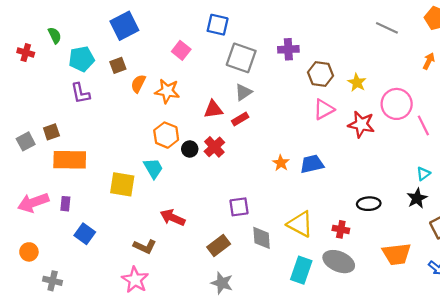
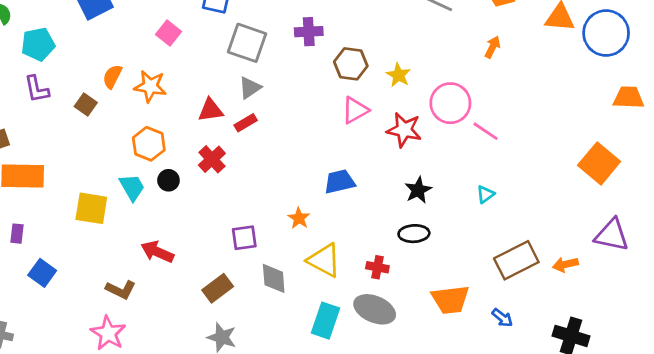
brown square: (118, 65) -> (86, 105), moved, turned -35
pink line: (423, 125) -> (485, 131), turned -30
black circle: (190, 149) -> (168, 180), moved
orange star: (281, 163) -> (299, 218), moved
black star: (417, 198) -> (418, 190), moved

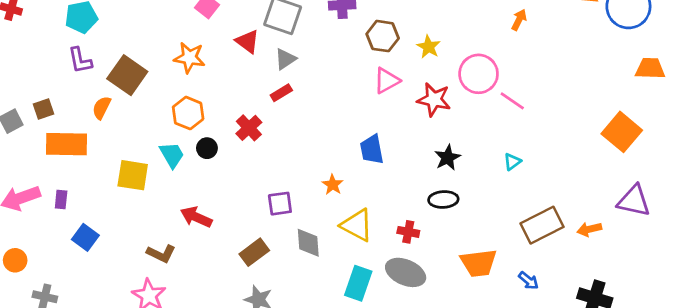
orange semicircle: (112, 76) -> (102, 108), moved
brown square: (86, 105) -> (127, 75), size x1.8
red triangle: (211, 110) -> (247, 41), moved, turned 45
blue trapezoid: (340, 182) -> (372, 150), turned -88

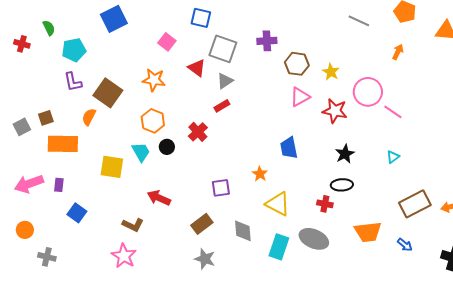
red cross: (408, 232) -> (325, 204), moved
gray diamond: (308, 243) -> (243, 231), moved

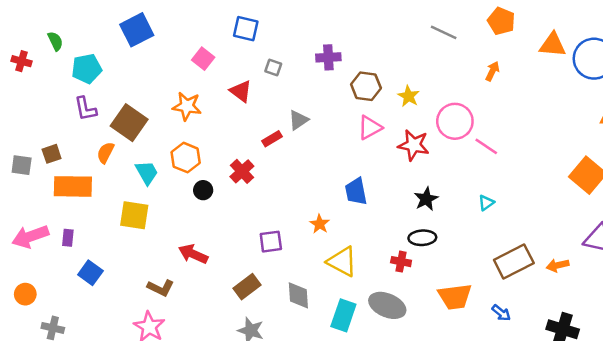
gray square: (223, 49) -> (273, 67), size x0.5
gray triangle: (225, 81) -> (298, 120), moved
gray square: (22, 127) -> (22, 165), turned 36
cyan trapezoid: (141, 152) -> (147, 173), moved

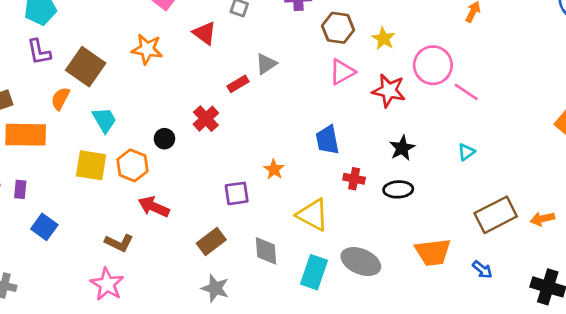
orange hexagon: (186, 158) -> (132, 165), moved
orange star: (320, 224) -> (274, 169), moved
red cross: (401, 262) -> (354, 179), moved

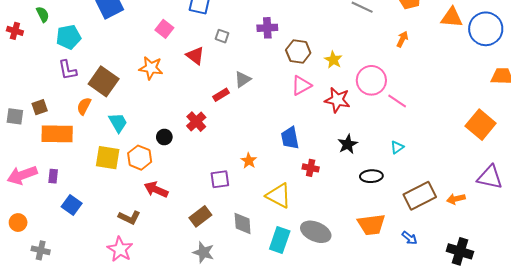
black ellipse: (398, 189) -> (371, 176), moved

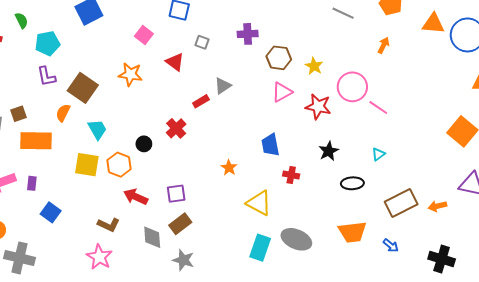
purple square: (220, 179) -> (176, 194), moved
gray diamond: (243, 224) -> (152, 237), moved
gray cross: (41, 250) -> (19, 258), size x1.6

